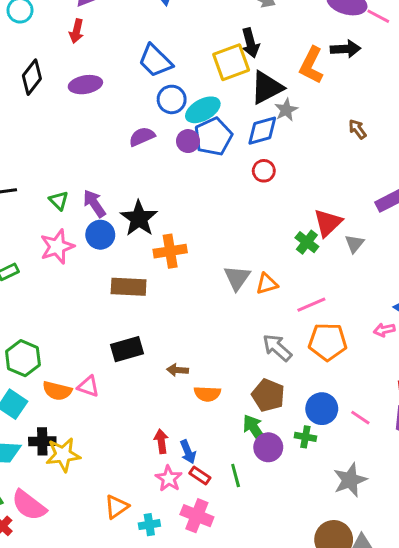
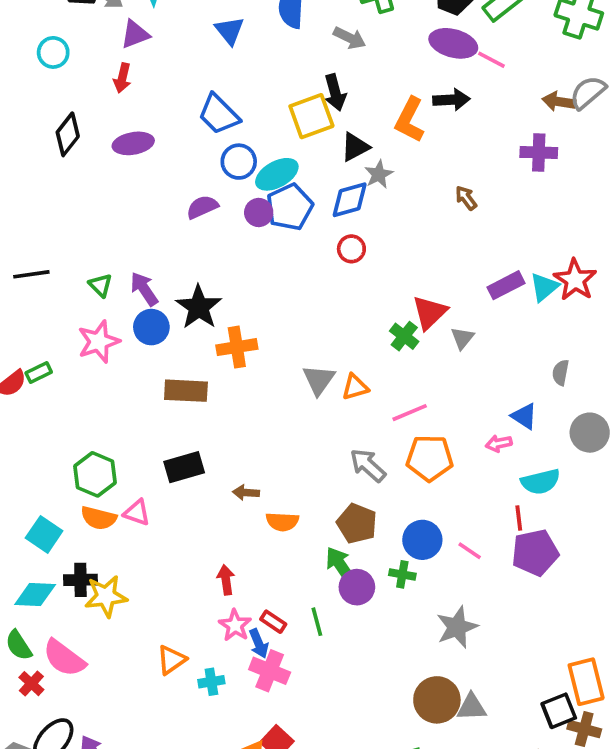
black triangle: (267, 88) -> (355, 147), size x0.7
green hexagon: (23, 358) -> (95, 474), moved
blue arrow: (188, 452) -> (259, 644), moved

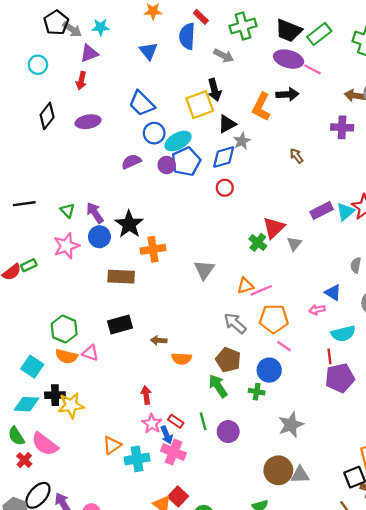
orange triangle: (355, 387) -> (245, 286), moved
pink line: (470, 551) -> (284, 346), moved
purple circle: (357, 587) -> (228, 432), moved
cyan cross: (211, 682) -> (137, 459), size x1.5

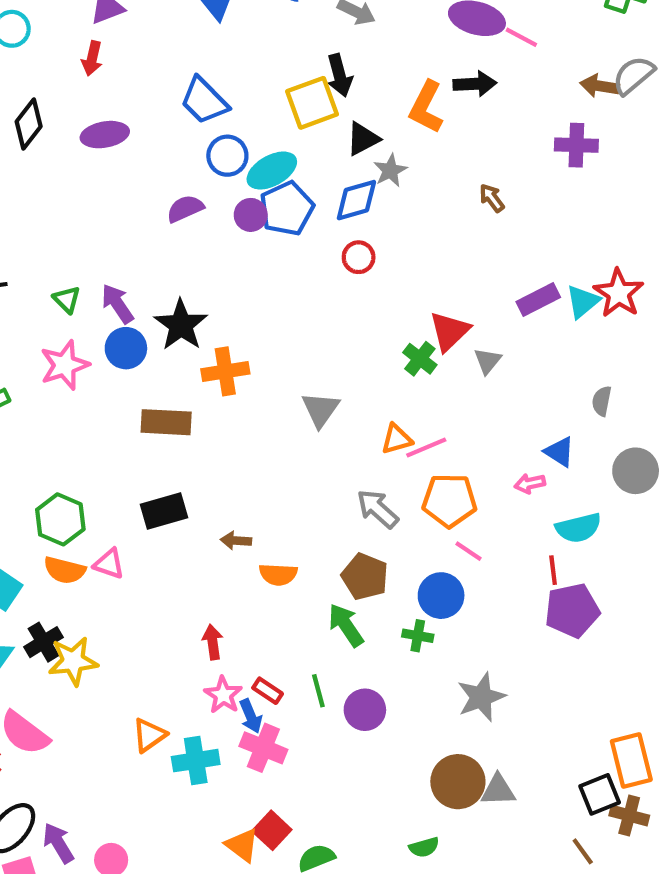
black cross: (55, 395) -> (43, 642), turned -30

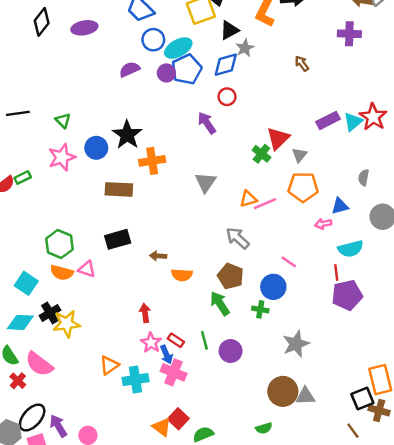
purple arrow: (117, 304) -> (207, 123), moved
blue triangle: (559, 452) -> (340, 206), turned -48
orange pentagon: (449, 500) -> (303, 187), moved

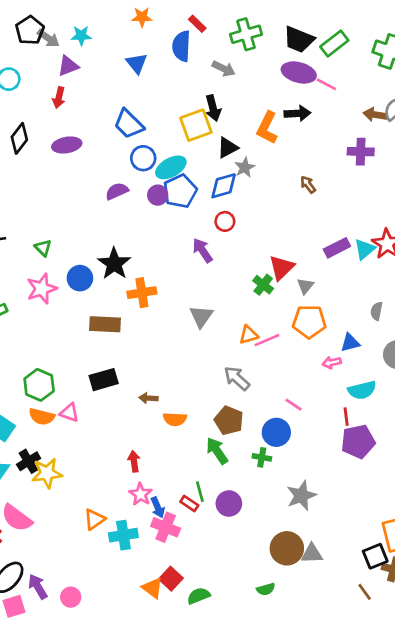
red rectangle: (176, 340) -> (189, 504), moved

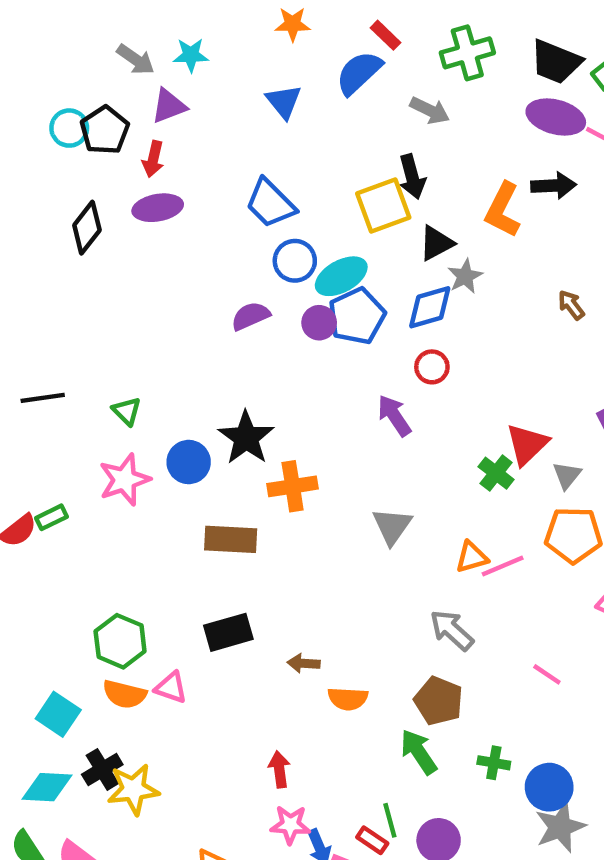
black pentagon: (30, 30) -> (105, 130), moved
blue semicircle: (181, 46) -> (359, 73), turned 44
purple ellipse: (67, 145) -> (158, 208), moved
blue circle: (276, 432) -> (549, 787), moved
pink star: (141, 494) -> (290, 825), turned -30

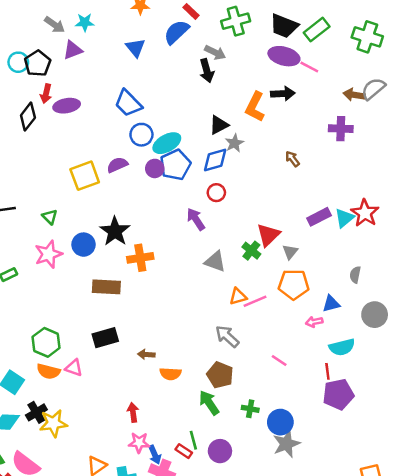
red arrow: (153, 159) -> (46, 94), moved
black arrow: (412, 177) -> (207, 71), moved
yellow square: (383, 205) -> (85, 176), moved
gray triangle: (392, 526) -> (215, 261), moved, turned -45

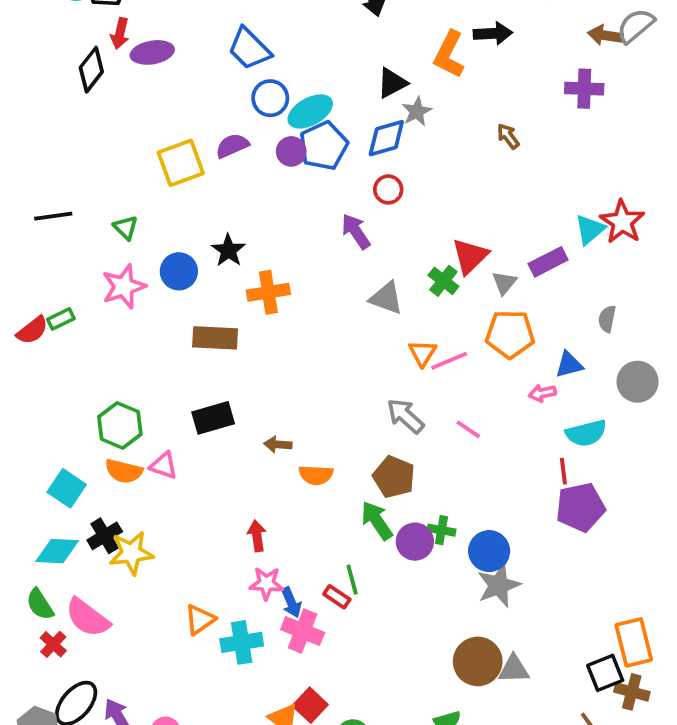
purple rectangle: (319, 217) -> (548, 262), moved
black star: (115, 231) -> (228, 250), size x0.7
orange triangle: (238, 296) -> (422, 353), turned -42
pink line: (279, 360) -> (468, 429), moved
purple circle: (220, 451) -> (415, 542), moved

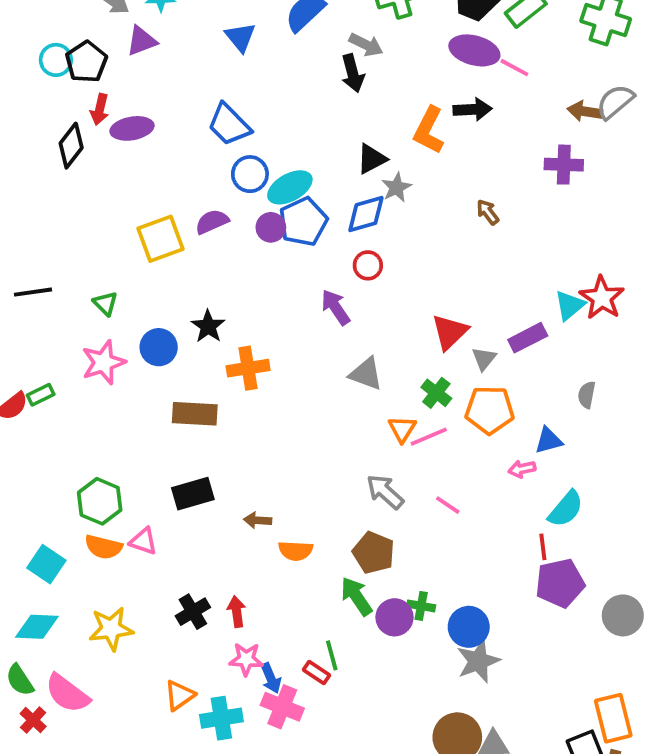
green cross: (443, 281) -> (436, 393), moved
gray circle: (638, 382) -> (623, 615), moved
cyan semicircle: (586, 433) -> (566, 509), turned -36
black cross: (105, 536) -> (193, 612), moved

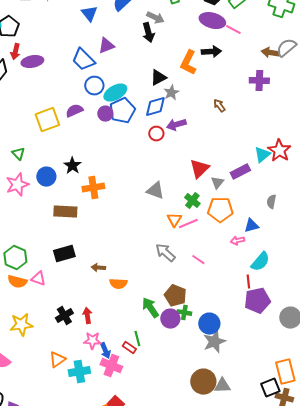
purple triangle: (141, 41) -> (106, 46), moved
purple arrow: (336, 307) -> (176, 125), moved, turned -72
brown pentagon: (374, 553) -> (175, 296), moved

